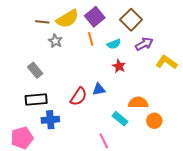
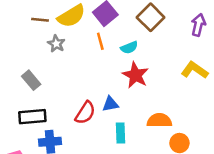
purple arrow: (144, 44) -> (198, 25), moved, turned -48
red star: (119, 66) -> (135, 75), size x1.5
cyan rectangle: (120, 119) -> (120, 133), moved, turned 49

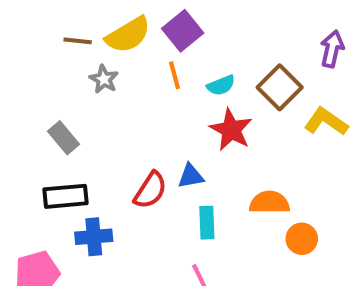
brown square: (151, 17) -> (280, 87), moved

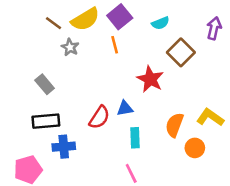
brown line: (78, 41) -> (53, 23), turned 30
cyan semicircle: (221, 85) -> (160, 23), moved
yellow L-shape: (326, 122) -> (210, 117), moved
orange semicircle: (269, 202) -> (174, 125), turned -70

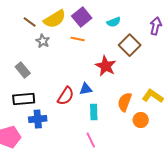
orange line: (115, 45) -> (78, 39), turned -64

